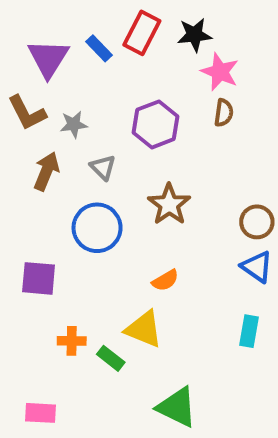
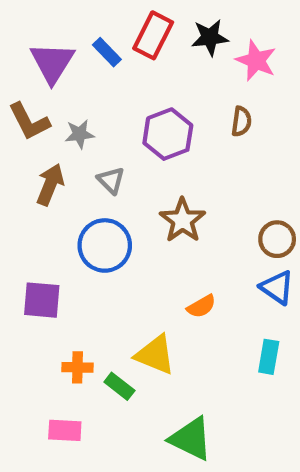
pink star: (220, 72) -> (256, 61), moved
orange semicircle: (165, 280) -> (201, 306), moved
pink rectangle: (41, 413) -> (65, 430), moved

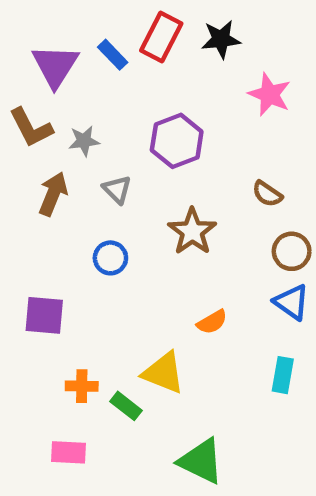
pink star: (256, 61) -> (269, 94), moved
brown semicircle: (241, 121) -> (267, 194), moved, turned 116
blue circle: (105, 245) -> (110, 258), size x0.6

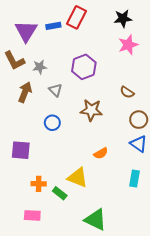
black star: (221, 39) -> (123, 18), moved
blue rectangle: (113, 55) -> (53, 26), turned -56
pink star: (269, 94) -> (128, 45), turned 30
brown star: (192, 231) -> (91, 110), turned -30

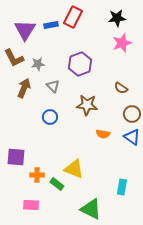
purple square: (21, 150) -> (16, 157), moved
orange semicircle: (101, 153) -> (103, 134), moved, turned 40
cyan rectangle: (134, 179) -> (122, 187), moved

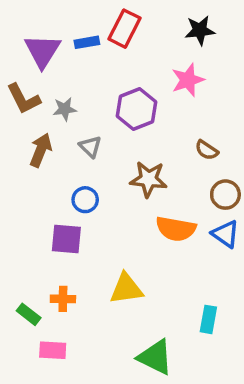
pink star: (122, 43) -> (188, 80), moved
orange semicircle: (103, 134) -> (176, 229), size x1.6
purple square: (16, 157) -> (66, 239), moved
yellow triangle: (74, 169) -> (126, 289), turned -30
green rectangle: (57, 184) -> (29, 314), moved

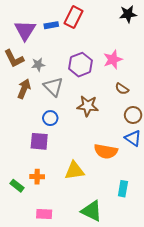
black star: (200, 30) -> (128, 14), moved
pink star: (188, 80) -> (113, 59), moved
gray triangle: (90, 147) -> (53, 87), size x1.5
orange semicircle: (176, 229) -> (106, 151), moved
pink rectangle: (53, 350) -> (44, 214), moved

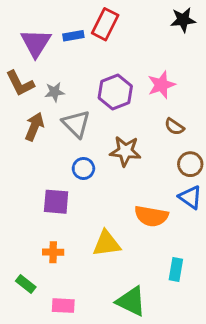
blue circle: (50, 118) -> (83, 168), moved
green rectangle: (17, 186) -> (26, 284), moved

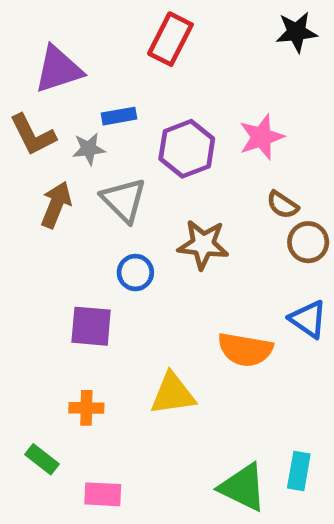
blue rectangle: (73, 36) -> (119, 116), moved
purple triangle: (36, 43) -> (58, 69), turned 40
brown circle: (190, 164) -> (308, 242), moved
cyan rectangle: (176, 270) -> (299, 471), moved
green triangle: (131, 301) -> (243, 487), moved

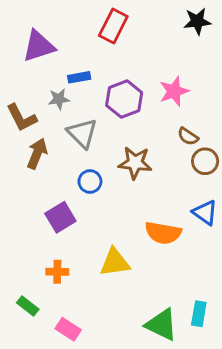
brown L-shape: (33, 135) -> (22, 118), moved
brown arrow: (56, 205) -> (37, 153), moved
purple square: (91, 326) -> (60, 217), turned -36
pink rectangle: (103, 494) -> (68, 329), turned 30

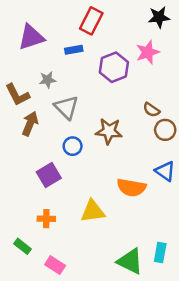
blue rectangle: (79, 77) -> (74, 50), moved
pink star: (174, 91) -> (148, 52), moved
purple hexagon: (124, 99) -> (114, 67), moved

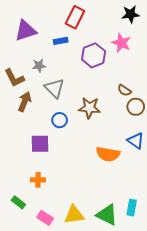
pink star: (148, 52) -> (121, 43), turned -30
purple square: (49, 175) -> (40, 144), turned 30
yellow triangle: (93, 211) -> (74, 215), moved

